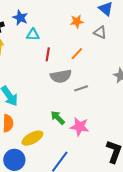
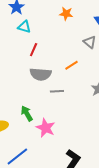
orange star: (77, 21) -> (66, 14), moved
orange line: (77, 54) -> (72, 65), moved

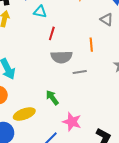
orange line: (72, 65) -> (91, 45), turned -56
pink star: (46, 128) -> (72, 122), moved

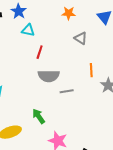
gray triangle: (107, 19) -> (81, 38), moved
orange line: (91, 45) -> (91, 70), moved

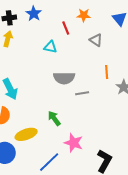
cyan triangle: (28, 30) -> (50, 47), moved
red line: (40, 52) -> (66, 28), moved, turned -40

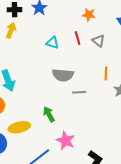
red line: (66, 28) -> (78, 38), moved

